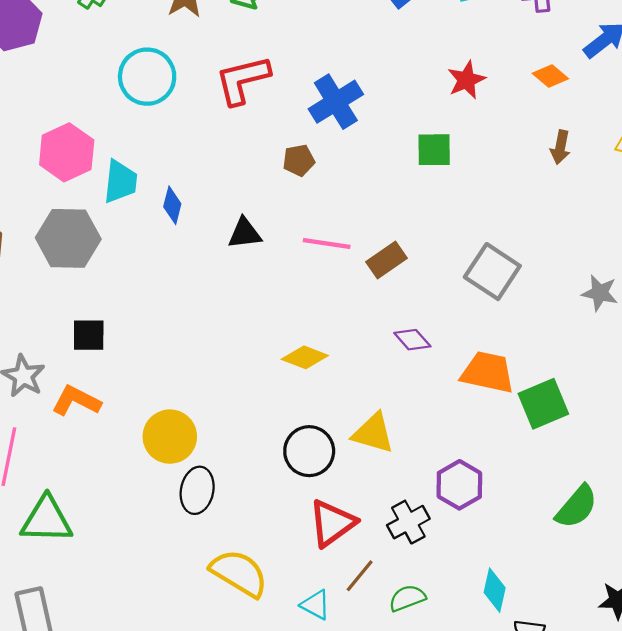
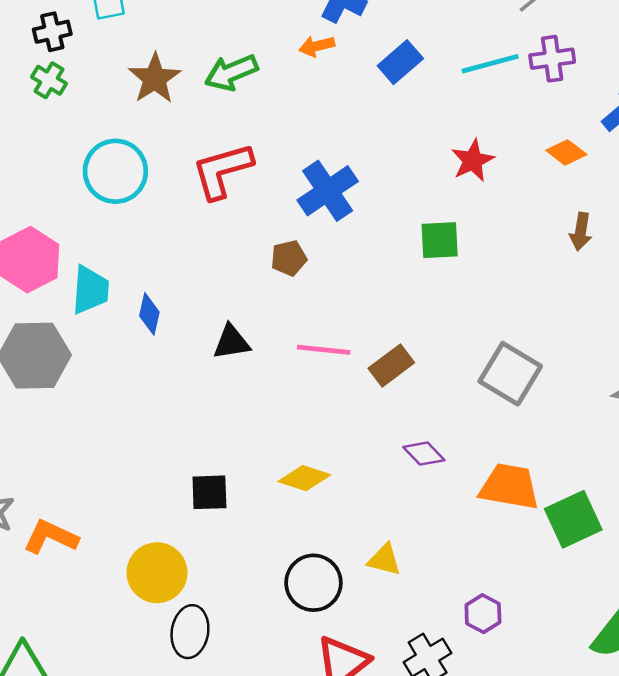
black square: (89, 335) -> (209, 492), moved
yellow triangle: (373, 433) -> (384, 560), size x0.7
purple hexagon: (459, 485) -> (483, 614), size x0.7

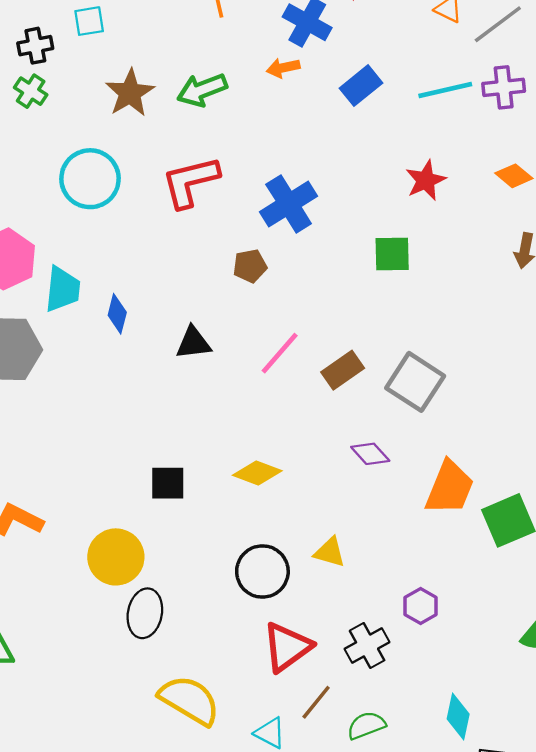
pink line: (324, 350) -> (280, 353), turned -57
gray square: (510, 374) -> (415, 382), moved
orange trapezoid: (509, 487) -> (450, 488), turned 100

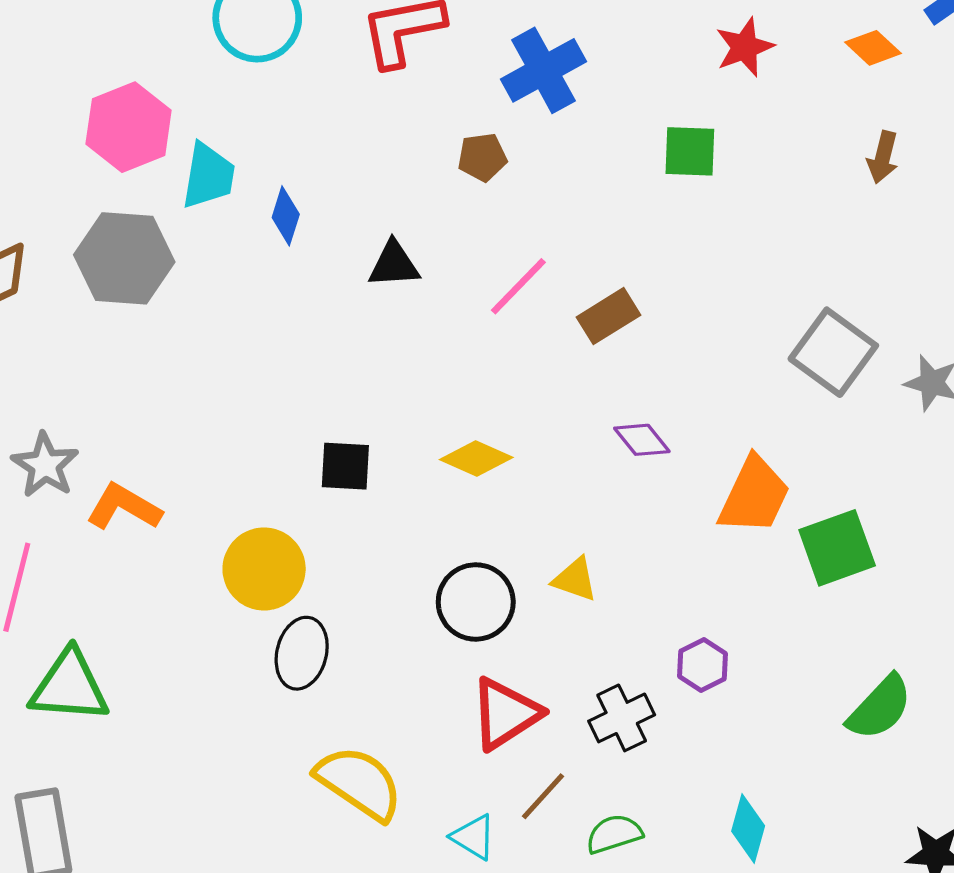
gray square: (415, 382) -> (833, 352), moved

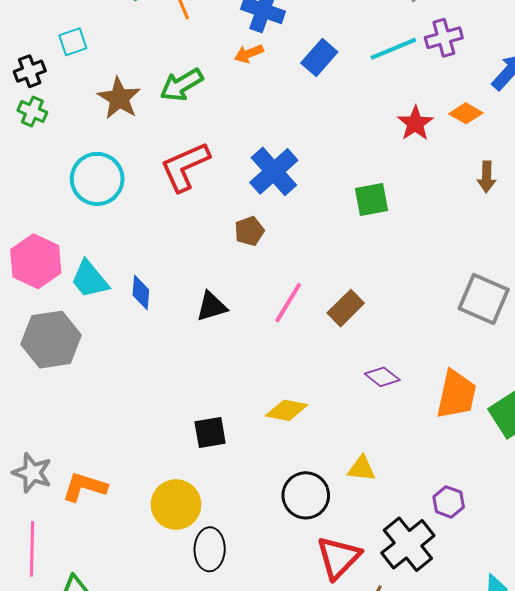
red star: (745, 47) -> (415, 123), moved
cyan trapezoid: (208, 176) -> (90, 279), turned 144
black cross: (622, 718) -> (408, 544), size x1.4

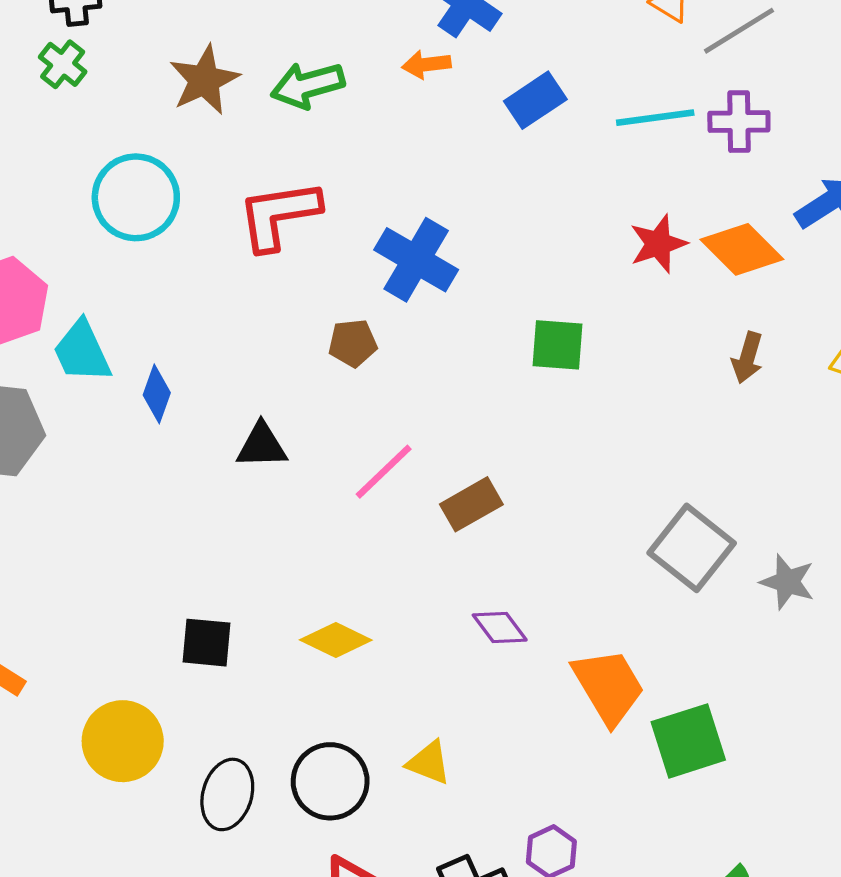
orange diamond: (466, 113) -> (742, 249), size x1.5
blue cross: (274, 171) -> (416, 260), turned -33
orange trapezoid: (456, 394) -> (609, 686), turned -58
black ellipse: (210, 549) -> (227, 794), moved

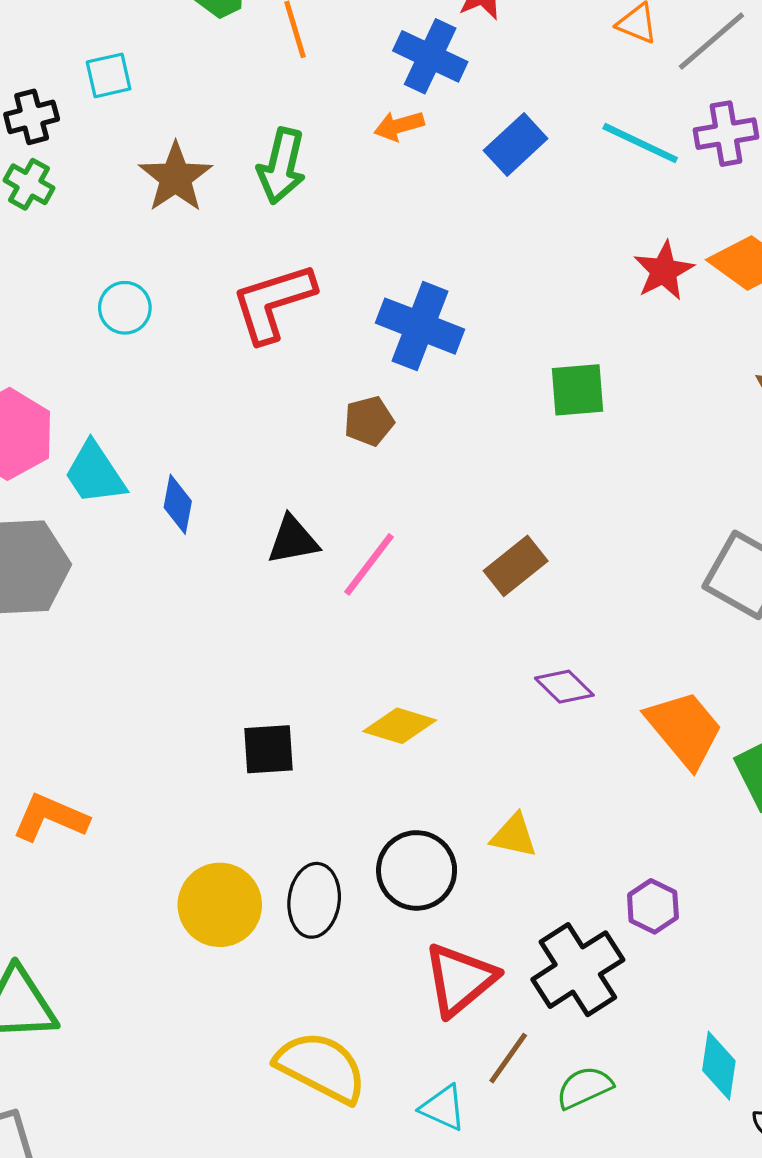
green arrow: (308, 85) -> (282, 166), turned -52
cyan line: (655, 118) -> (640, 143), turned 42
cyan circle: (136, 197) -> (125, 308), size x0.6
pink line: (384, 472) -> (369, 564), moved
yellow circle: (123, 741) -> (220, 905), moved

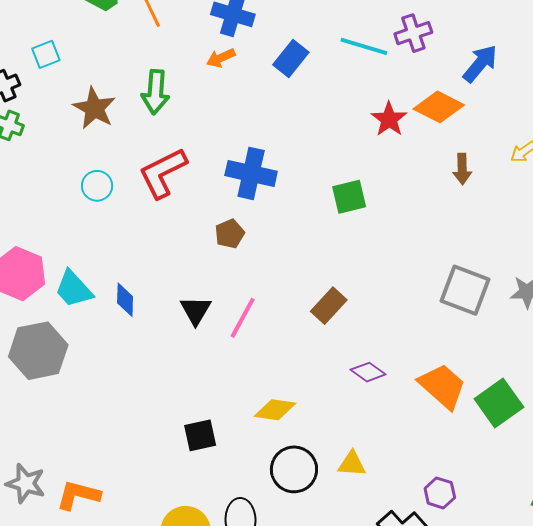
cyan circle: (125, 308) -> (97, 186), moved
black triangle: (293, 540) -> (196, 310), turned -40
black circle: (417, 870) -> (294, 469), moved

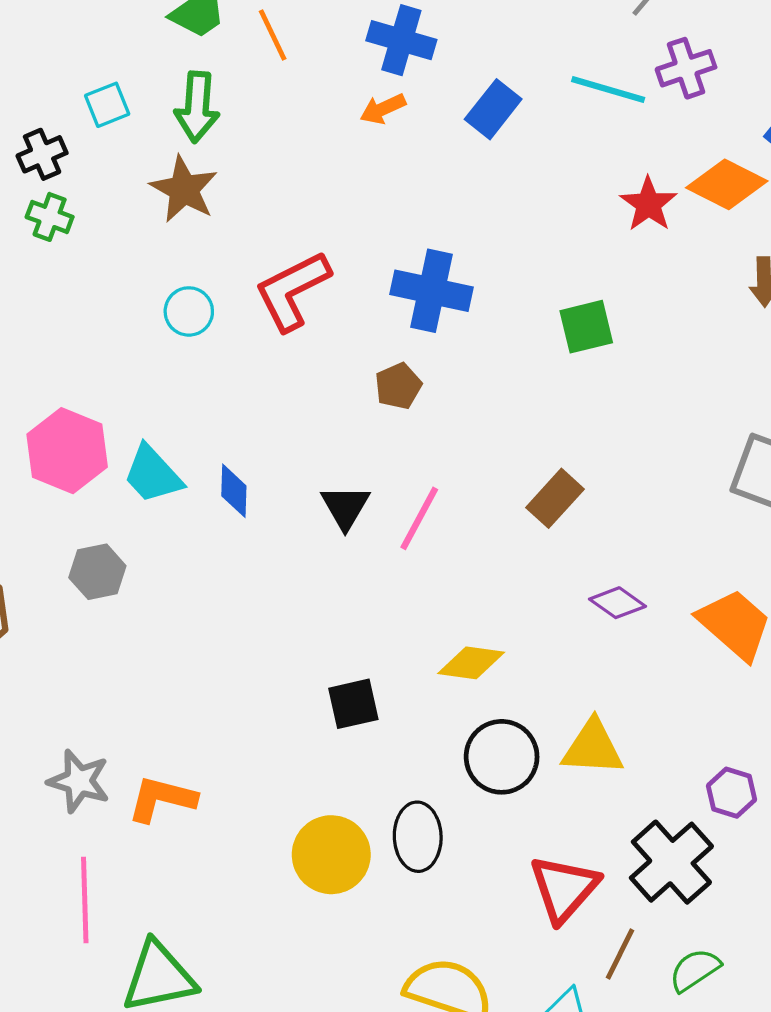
green arrow: (155, 92) -> (197, 107), moved
gray hexagon: (38, 351) -> (97, 572), size x0.6
yellow triangle: (352, 464) -> (593, 748), size x1.4

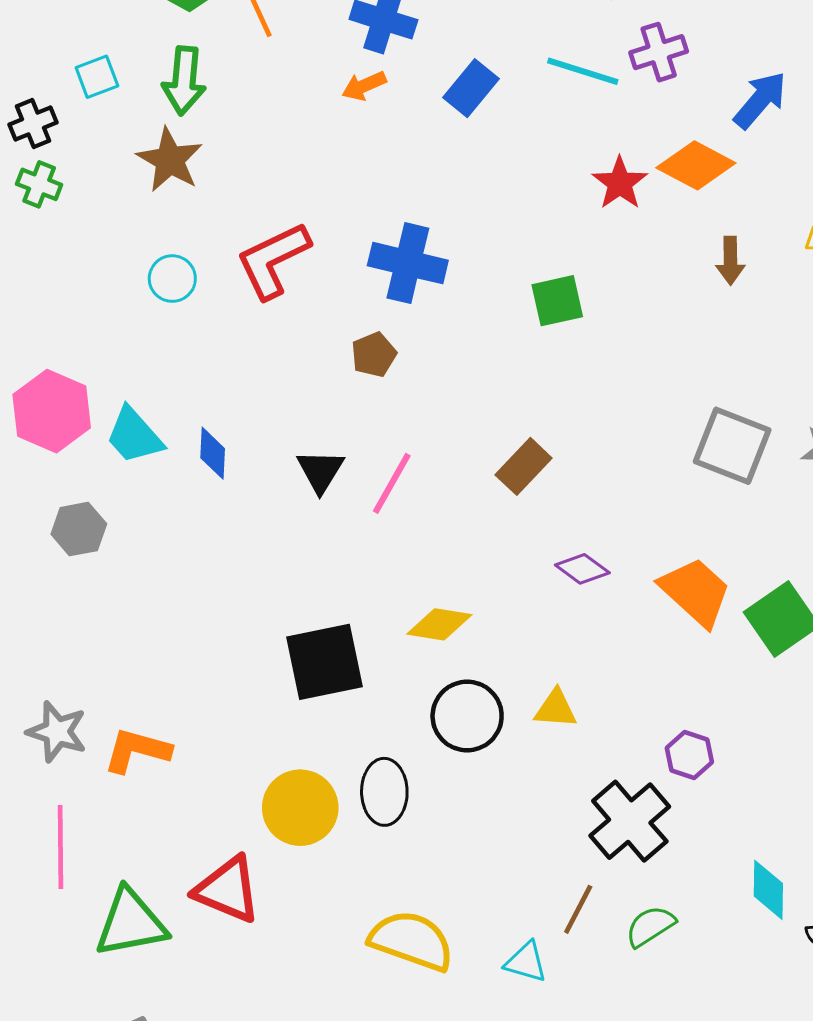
black square: (353, 704) -> (325, 662), size x1.6
yellow triangle: (593, 748) -> (556, 709), size x0.7
red triangle: (564, 888) -> (228, 890), moved, turned -50

